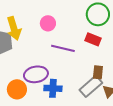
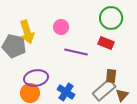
purple ellipse: (36, 74) -> (36, 78), moved
blue cross: (53, 88) -> (66, 92), turned 30

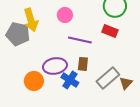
brown rectangle: (111, 76) -> (83, 64), moved
purple ellipse: (36, 78) -> (55, 66), moved

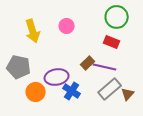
gray pentagon: (18, 34) -> (19, 67), moved
purple line: (80, 40) -> (105, 67), moved
brown rectangle: (83, 64) -> (88, 63), moved, turned 40

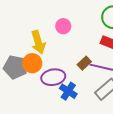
yellow arrow: (33, 31) -> (38, 42), moved
orange circle: (36, 92) -> (32, 63), moved

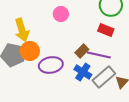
yellow arrow: (38, 42) -> (22, 30), moved
blue cross: (68, 91) -> (83, 72), moved

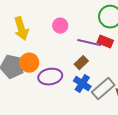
yellow arrow: (22, 30) -> (21, 29), moved
purple line: (99, 55) -> (89, 43), moved

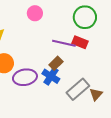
pink circle: (60, 26) -> (35, 13), moved
blue cross: (82, 84) -> (51, 76), moved

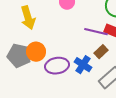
brown rectangle: (56, 63) -> (101, 52), moved

